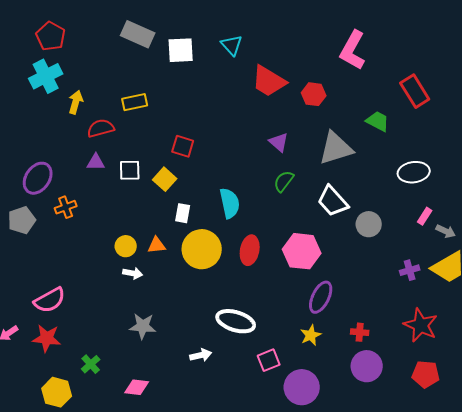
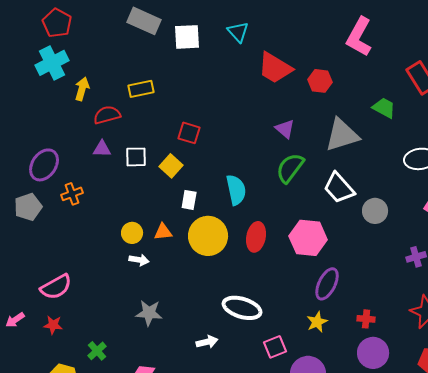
green semicircle: (284, 181) -> (290, 168), size x1.4
red star: (47, 338) -> (53, 325), size x0.7

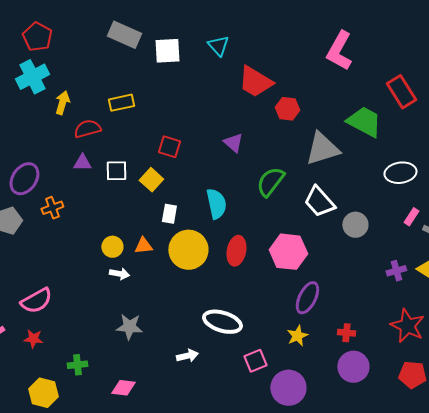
red hexagon: (320, 81) -> (287, 109), moved
green trapezoid: (384, 108) -> (364, 122), size x1.5
purple triangle: (285, 129) -> (233, 143), moved
green cross: (97, 351) -> (77, 365), turned 36

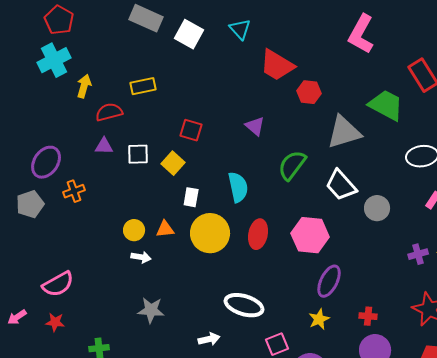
white square: (167, 51) -> (189, 34), turned 32

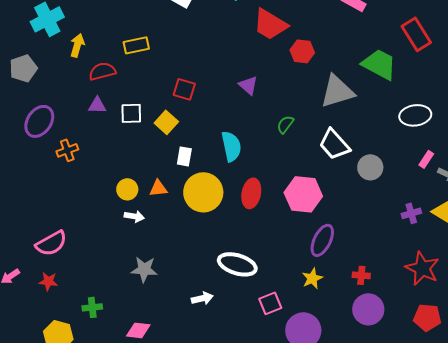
green semicircle: (292, 165) -> (285, 124), size x0.6
gray pentagon: (30, 204) -> (23, 68), moved

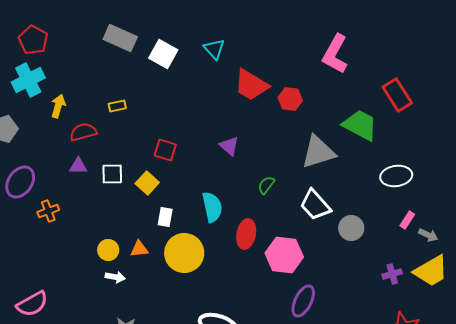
yellow rectangle: (136, 45) -> (117, 106), size x0.7
red hexagon: (302, 51) -> (290, 99), moved
red ellipse: (251, 193) -> (246, 234), moved

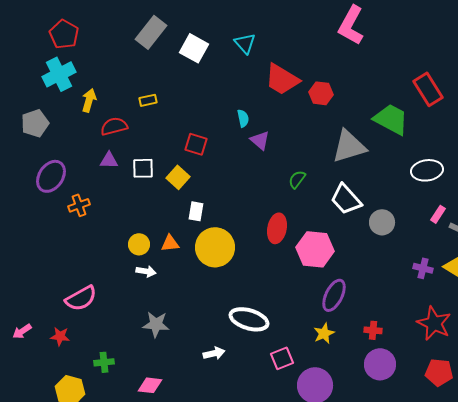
gray rectangle: (120, 38) -> (151, 32), turned -76
pink L-shape: (335, 54) -> (351, 25), moved
cyan semicircle: (212, 207) -> (243, 118), moved, size x0.6
purple cross: (392, 274) -> (423, 268), turned 30
pink semicircle: (32, 304) -> (81, 298), moved

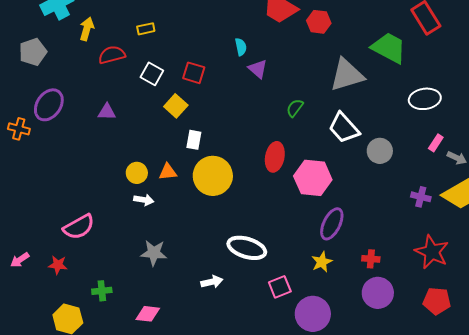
purple triangle: (109, 160) -> (107, 112), moved
white square: (143, 168) -> (152, 74), moved, turned 30
orange cross: (79, 205) -> (19, 129), moved, turned 35

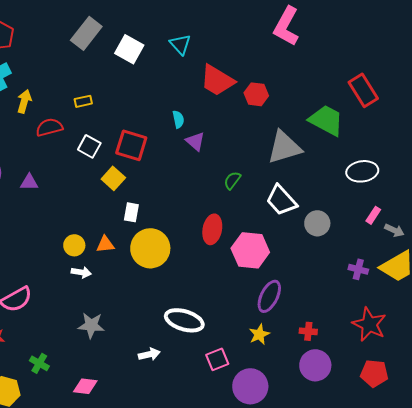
red square: (194, 73) -> (131, 145), size x1.4
purple triangle: (107, 112) -> (29, 182), moved
green cross: (102, 291) -> (39, 363), turned 36

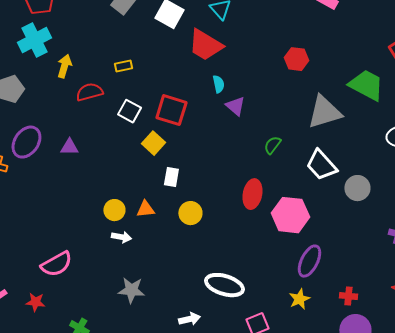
red trapezoid: (217, 80) -> (205, 45), moved
yellow circle: (150, 248) -> (190, 213), size x0.6

